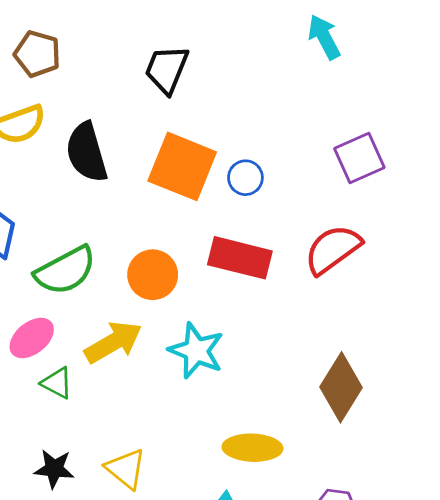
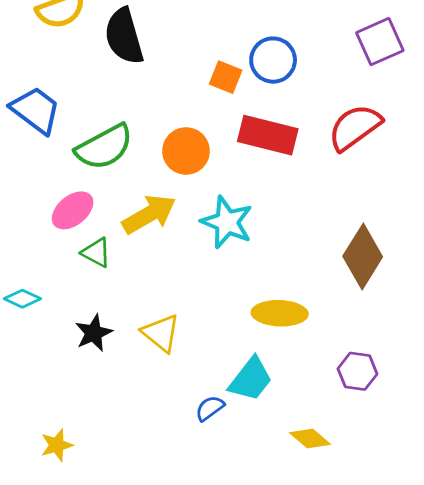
orange square: (182, 166) -> (226, 77), moved, size x0.5
blue circle: (245, 178) -> (273, 60), size x1.4
black star: (54, 469) -> (94, 333), turned -30

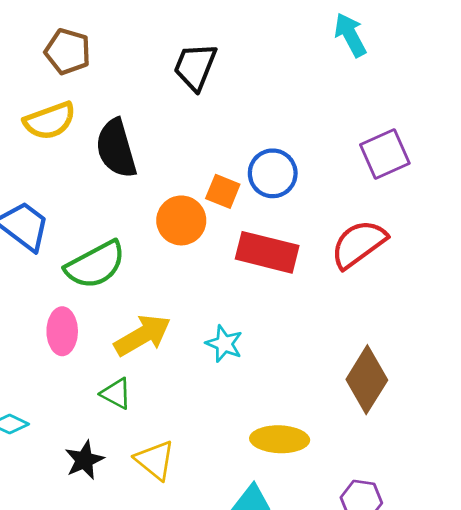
orange circle: (186, 151) -> (181, 220), moved
pink ellipse: (73, 210) -> (62, 331), turned -51
cyan star: (227, 222) -> (224, 344), size x0.7
green triangle: (96, 253) -> (116, 394), moved

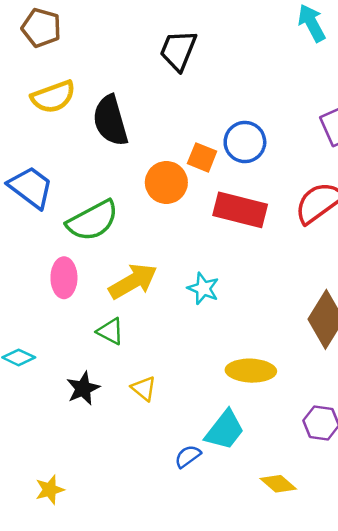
brown pentagon: (68, 51) -> (41, 28), moved
yellow triangle: (155, 460) -> (144, 388), size x0.7

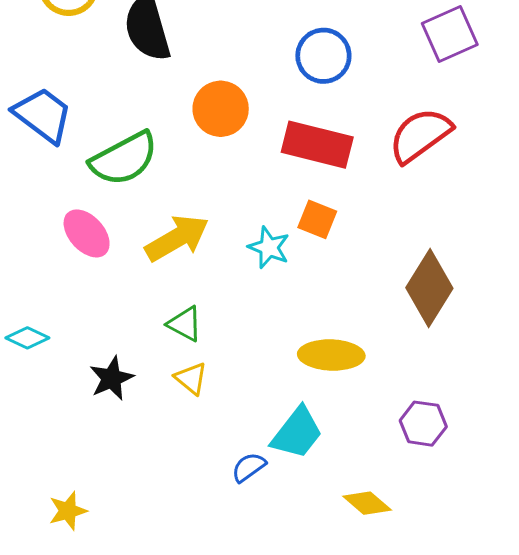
orange square: (202, 157) -> (317, 219), moved
pink ellipse: (64, 278) -> (87, 233), turned -42
green triangle: (110, 331) -> (185, 324), moved

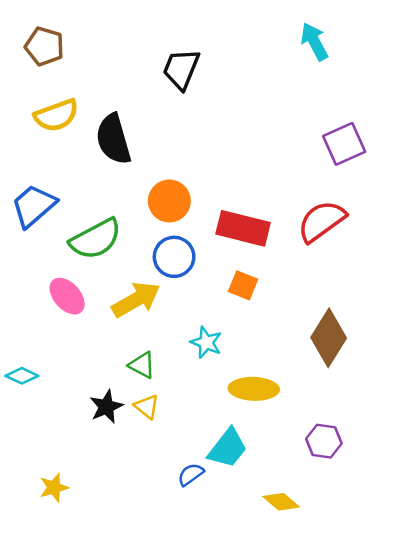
blue circle: (323, 56) -> (174, 257), moved
blue trapezoid: (43, 115) -> (34, 206), turned -78
cyan star: (269, 247) -> (206, 342), moved
black star: (112, 378) -> (106, 407), moved
yellow star: (68, 511) -> (54, 488), moved

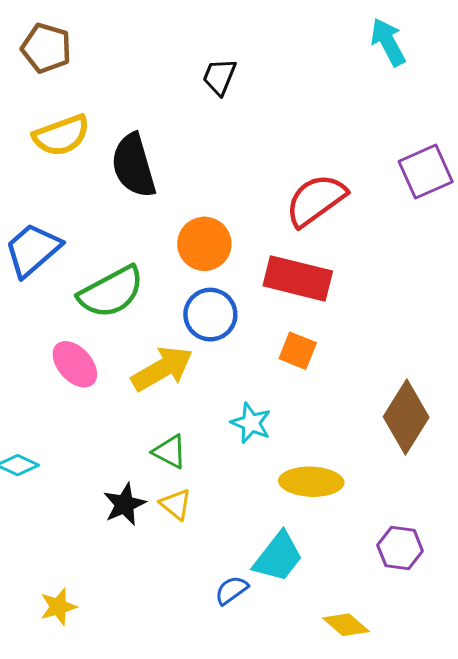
black trapezoid: (181, 69) -> (219, 77), size x0.7
red semicircle: (322, 221) -> (316, 200), moved

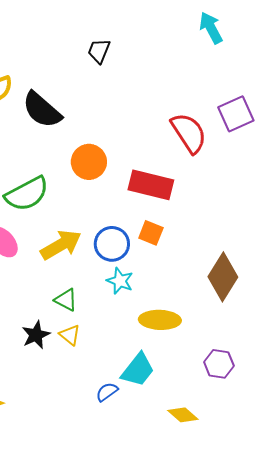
black semicircle: (134, 166) -> (42, 110), turned -33
red semicircle: (316, 200) -> (189, 133), moved, turned 93
blue circle: (210, 315) -> (112, 244), moved

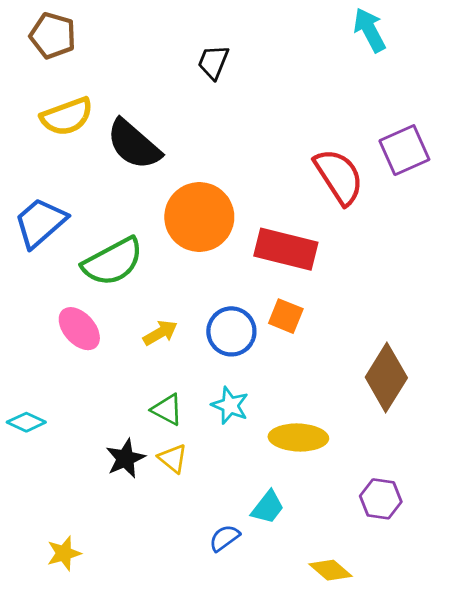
orange circle: (89, 162) -> (199, 217), size x1.4
yellow arrow: (61, 245) -> (160, 333), size x0.6
cyan star: (120, 281) -> (230, 405), moved
cyan trapezoid: (138, 370) -> (268, 507), size x0.7

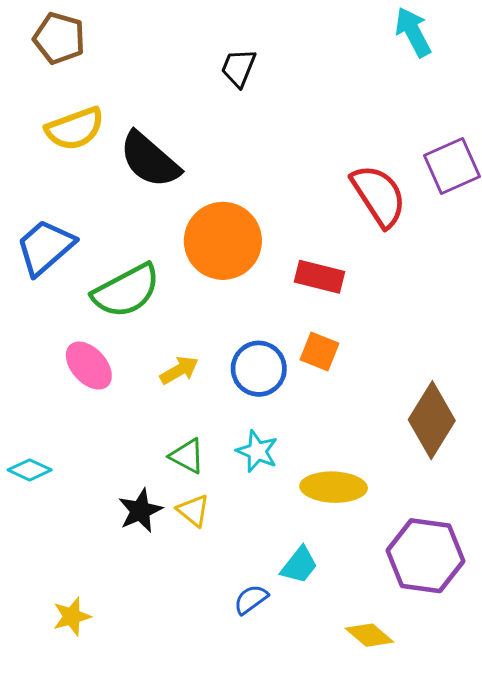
red rectangle: (286, 249) -> (320, 277), size x0.7
purple hexagon: (381, 499) -> (425, 556), size x1.6

